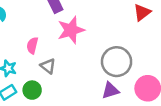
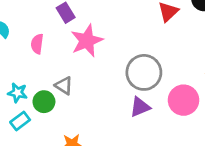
pink semicircle: (32, 46) -> (37, 44), moved
green circle: (32, 90) -> (44, 102), moved

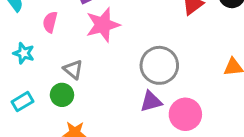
cyan star: (17, 93) -> (24, 53), moved
pink circle: (184, 100) -> (185, 114), moved
green circle: (44, 102) -> (62, 95), moved

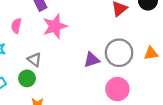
gray circle: (159, 65) -> (119, 53), moved
purple triangle: (151, 101) -> (92, 60), moved

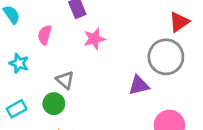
pink star: (55, 26) -> (94, 39), size x0.7
gray circle: (119, 53) -> (166, 57), moved

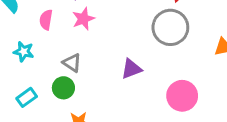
pink star: (94, 39) -> (83, 19), moved
purple triangle: (139, 85) -> (131, 69), moved

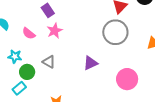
pink semicircle: (46, 20) -> (29, 33), turned -56
green circle: (63, 88) -> (27, 72), moved

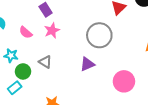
gray circle: (115, 32) -> (99, 35), moved

